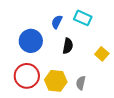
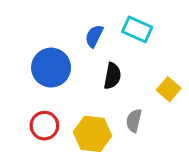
red circle: (27, 76) -> (44, 126), size x0.7
gray semicircle: (81, 83) -> (134, 121), moved

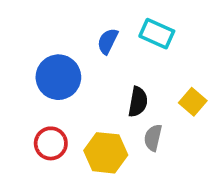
black semicircle: (112, 76) -> (138, 102), moved

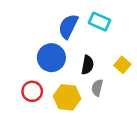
blue semicircle: (108, 41) -> (68, 26), size x1.5
blue circle: (58, 77) -> (51, 58), moved

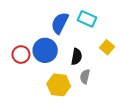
yellow square: (122, 65) -> (107, 47), moved
red circle: (32, 91) -> (21, 55), moved

